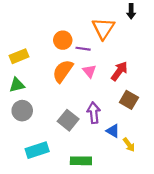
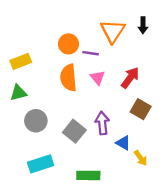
black arrow: (131, 11) -> (143, 25), moved
orange semicircle: (63, 71) -> (68, 78), turned -40
gray circle: (22, 111) -> (36, 121), moved

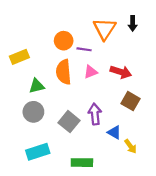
pink triangle: (98, 78) -> (91, 72), turned 48
red arrow: (130, 78) -> (121, 72), turned 72
green triangle: (18, 93) -> (37, 86), moved

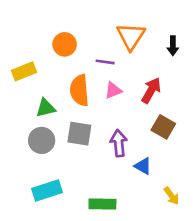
black arrow: (133, 23) -> (173, 46), moved
orange circle: (64, 41) -> (65, 44), moved
red arrow: (121, 72) -> (151, 90), turned -78
gray square: (69, 122) -> (79, 134), moved, turned -30
yellow arrow: (130, 146) -> (171, 196), moved

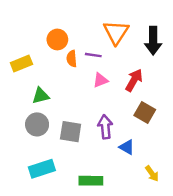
black arrow: (173, 46) -> (153, 41), size x1.6
orange semicircle: (79, 90) -> (72, 59), moved, size x0.6
gray square: (79, 134) -> (71, 132), moved

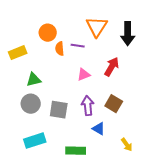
pink triangle: (100, 80) -> (84, 75), moved
brown square: (145, 112) -> (114, 104), moved
blue triangle: (127, 147) -> (99, 129), moved

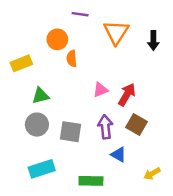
black arrow: (128, 34) -> (153, 41), size x0.7
purple line: (78, 46) -> (80, 14), moved
red arrow: (112, 67) -> (127, 95), moved
yellow arrow: (127, 145) -> (152, 174), turned 96

